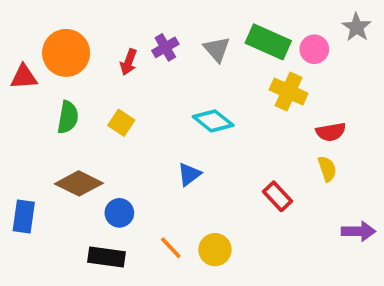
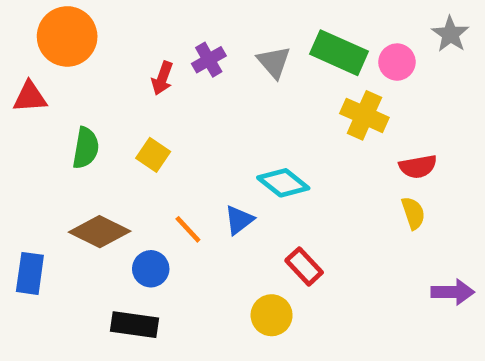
orange circle: (66, 53) -> (67, 36), moved
cyan diamond: (213, 121) -> (283, 183), moved
red rectangle: (278, 196) -> (304, 266), moved
orange line: (171, 248) -> (188, 229), moved

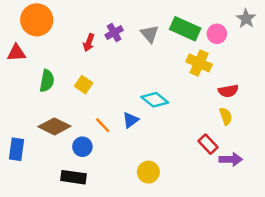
red rectangle: (304, 266) -> (208, 144), moved
purple arrow: (453, 292) -> (231, 159), moved

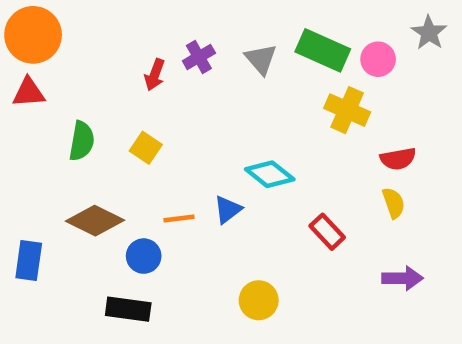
orange circle: (37, 20) -> (33, 35), moved
orange line: (103, 125) -> (179, 218), turned -54
red rectangle: (208, 144) -> (327, 232), moved

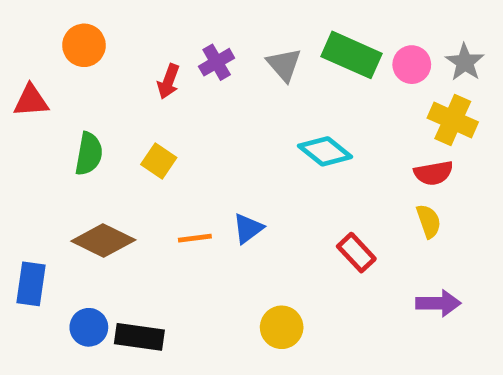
gray star: (429, 33) -> (465, 62), moved
orange circle: (33, 35) -> (84, 45), moved, size x0.7
yellow cross: (347, 110) -> (453, 120), moved
cyan diamond: (270, 174) -> (325, 151), moved
blue circle: (144, 256) -> (89, 327), moved

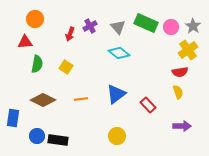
red triangle: (31, 101) -> (25, 42), moved
yellow cross: (453, 120) -> (188, 50), turned 30
cyan diamond: (325, 151) -> (119, 53), moved
blue triangle: (248, 228) -> (116, 94), moved, size x1.5

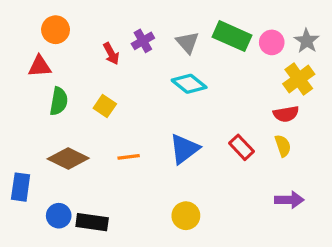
red arrow: (70, 34) -> (111, 54), turned -48
red rectangle: (148, 105) -> (242, 147), moved

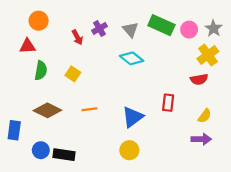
yellow semicircle: (283, 146) -> (205, 116), moved, turned 56
red rectangle: (242, 147) -> (168, 103), turned 49
blue triangle: (184, 149) -> (133, 117), moved

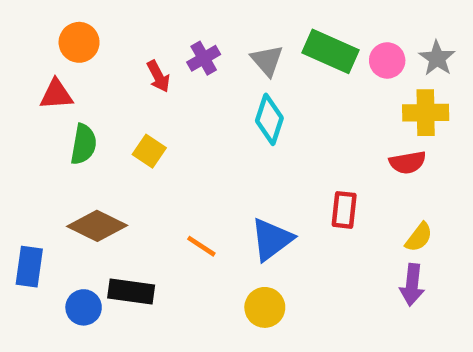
yellow cross: (208, 55) -> (426, 113), turned 35
cyan diamond: (132, 58) -> (269, 119), turned 70
orange line: (89, 109) -> (201, 246), moved, turned 40
purple arrow: (201, 139) -> (412, 285), turned 96
black rectangle: (64, 155) -> (131, 292), moved

